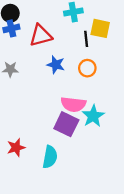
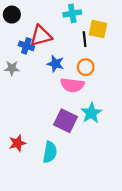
blue cross: (11, 28) -> (26, 46), moved, turned 32
pink semicircle: (73, 104) -> (72, 85), moved

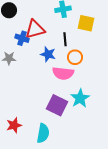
black line: (85, 39) -> (65, 39), moved

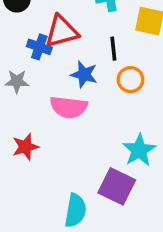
pink semicircle: (63, 73) -> (69, 107), moved
purple square: (57, 105) -> (117, 186), moved
red star: (14, 125) -> (26, 147), moved

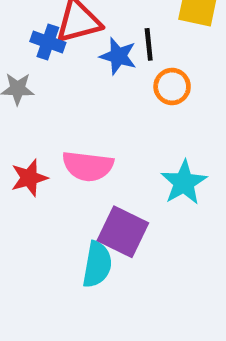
blue star: (84, 74) -> (118, 56), moved
pink semicircle: (69, 107) -> (88, 166), moved
purple square: (117, 186) -> (123, 232), moved

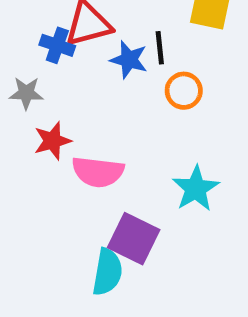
red star: (29, 178) -> (52, 141), moved

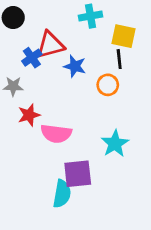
blue cross: (57, 45) -> (32, 58), turned 36
black line: (160, 48) -> (119, 59), moved
purple square: (134, 239) -> (78, 174), turned -32

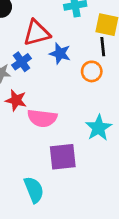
blue cross: (32, 58) -> (22, 62), moved
red star: (29, 115) -> (16, 100), turned 30
cyan semicircle: (62, 194) -> (34, 190), moved, turned -32

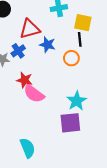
red star: (16, 100) -> (24, 80), moved
pink semicircle: (42, 118) -> (34, 94), turned 30
purple square: (63, 157) -> (70, 123), moved

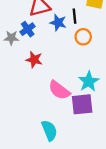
black line: (80, 39) -> (74, 16), moved
pink semicircle: (34, 94) -> (59, 90), moved
cyan semicircle: (28, 148) -> (49, 130), moved

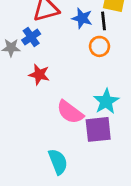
black line: (74, 16) -> (103, 21), moved
blue star: (58, 23) -> (82, 18), moved

